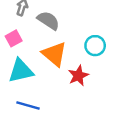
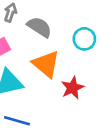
cyan circle: (95, 46) -> (84, 39), moved

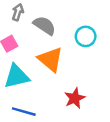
red star: (72, 88) -> (75, 98), moved

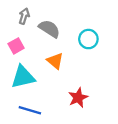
orange triangle: (50, 59) -> (55, 61), size x0.7

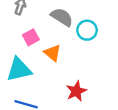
gray semicircle: (49, 29) -> (62, 17), moved
pink square: (16, 46) -> (31, 37), moved

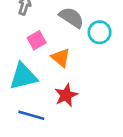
red star: (76, 91) -> (66, 95), moved

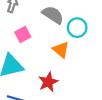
orange triangle: (61, 58) -> (61, 50), moved

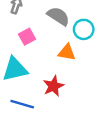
orange triangle: (61, 50) -> (67, 52), turned -30

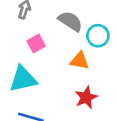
red star: (54, 86) -> (86, 97), moved

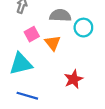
gray semicircle: (70, 21) -> (60, 15), turned -30
orange triangle: (79, 61) -> (53, 43), moved, turned 42

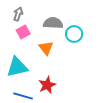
pink square: (32, 34) -> (23, 32), moved
red star: (74, 79) -> (47, 85), moved

